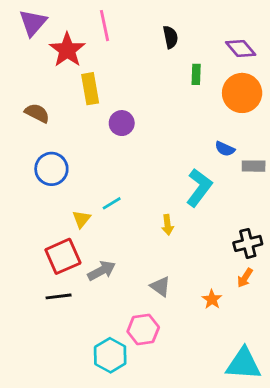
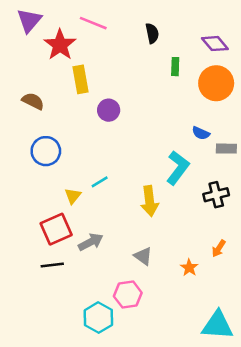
pink line: (104, 26) -> (93, 23), turned -56
yellow arrow: (168, 225) -> (150, 201), size x1.6
black cross: (248, 243) -> (216, 195), moved

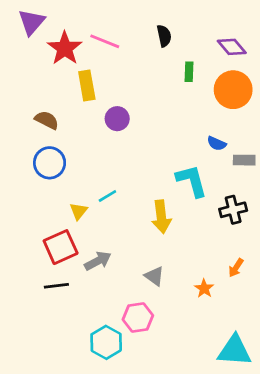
pink line: (93, 23) -> (105, 41), moved
brown semicircle: (33, 101) -> (47, 120), moved
cyan L-shape: (178, 168) -> (192, 181), turned -52

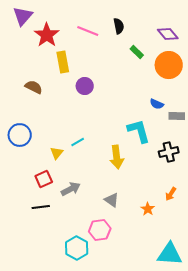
pink line: (105, 41) -> (88, 31), moved
green rectangle: (189, 72) -> (137, 52), turned -48
blue circle: (50, 163) -> (20, 135), moved
red square: (61, 247) -> (44, 179), size x0.7

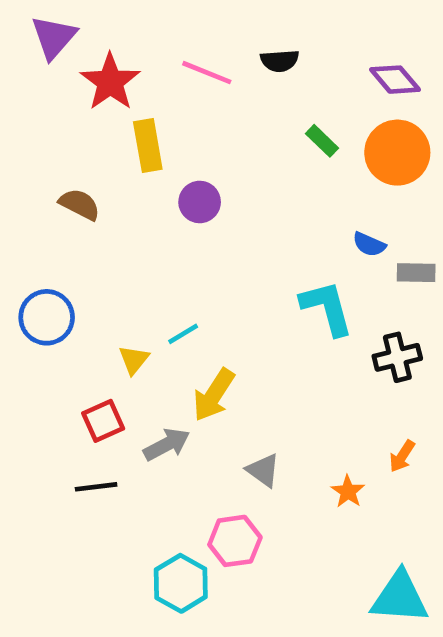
black semicircle: (119, 26) -> (280, 61), turned 98
green rectangle: (137, 52) -> (322, 141), moved
yellow arrow: (117, 157) -> (214, 395), moved, turned 40

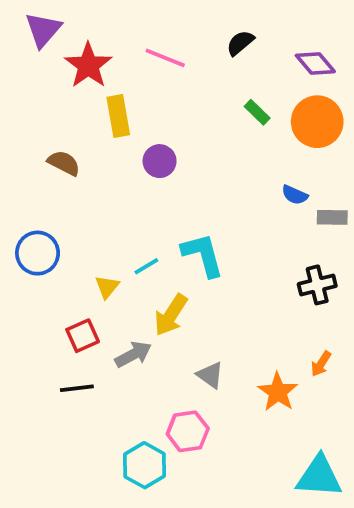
black semicircle: (280, 61) -> (240, 43), moved, turned 144
cyan L-shape: (327, 308) -> (203, 255), moved
orange star: (348, 492) -> (278, 392), size x1.5

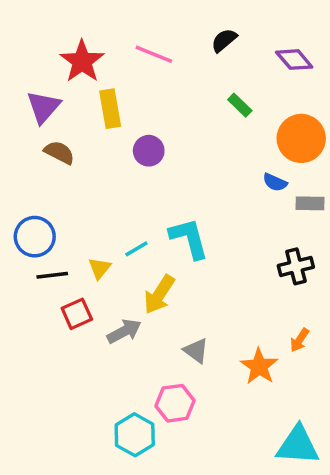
purple triangle: (43, 30) -> (43, 107), moved
orange circle: (317, 122) -> (301, 138), moved
black line: (77, 388) -> (52, 275), moved

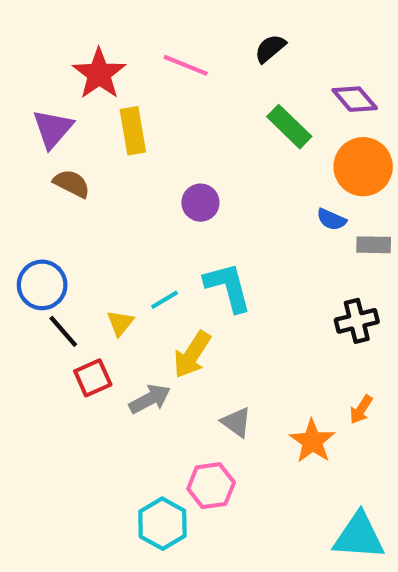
purple diamond: (294, 60) -> (355, 99), moved
green rectangle: (240, 105) -> (289, 127), size x1.5
purple circle: (149, 151) -> (200, 203), moved
black line: (52, 275) -> (63, 331), turned 56

